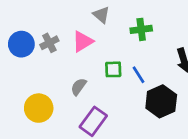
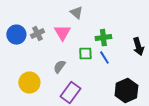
green cross: (141, 29) -> (103, 38), moved
pink triangle: (83, 41) -> (62, 33), turned -30
black hexagon: (161, 101) -> (126, 91), moved

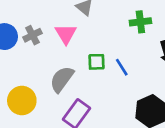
green cross: (103, 38) -> (140, 22), moved
gray semicircle: (59, 67) -> (62, 79), size x1.5

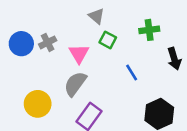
pink triangle: (66, 34) -> (79, 54), moved
green square: (96, 62) -> (108, 40), moved, turned 30

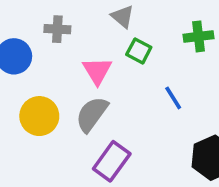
gray cross: (48, 42) -> (57, 29), moved, turned 30
yellow circle: (38, 104) -> (39, 116), moved

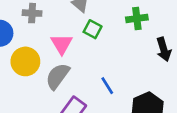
blue line: (173, 98) -> (107, 86), moved
yellow circle: (39, 116) -> (25, 61), moved

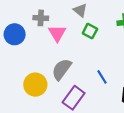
pink triangle: (62, 44) -> (57, 33), moved
yellow circle: (25, 61) -> (35, 85), moved

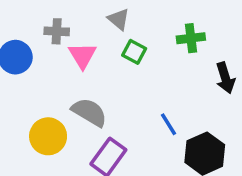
gray semicircle: (62, 69) -> (89, 112), turned 85
blue line: (102, 77) -> (169, 124), moved

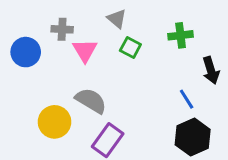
blue line: (169, 124) -> (187, 99), moved

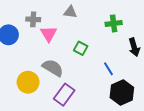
gray triangle: (117, 19) -> (70, 12), turned -32
green square: (130, 47) -> (81, 48), moved
blue line: (187, 99) -> (108, 69), moved

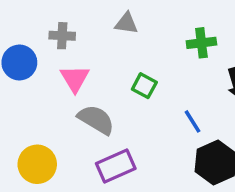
pink triangle: (49, 34) -> (75, 79), moved
yellow circle: (28, 82) -> (37, 164), moved
purple rectangle: (64, 95) -> (116, 166), turned 30

